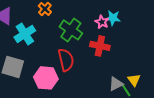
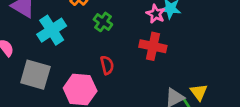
green cross: (71, 30) -> (103, 22), moved, size x0.6
red semicircle: (66, 60) -> (107, 65), size x0.6

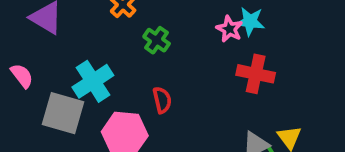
cyan cross: (52, 30) -> (93, 81), moved
red cross: (153, 46) -> (256, 74), moved

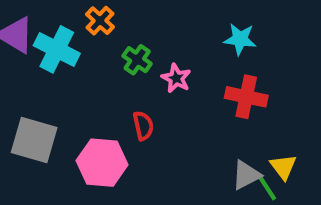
pink star: (229, 29) -> (176, 78), moved
cyan cross: (93, 81) -> (57, 49), moved, turned -30

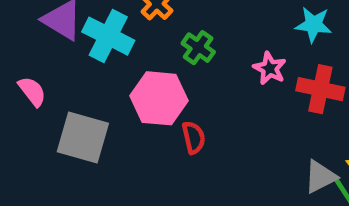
pink star: (176, 78) -> (270, 68), moved
red semicircle: (143, 126) -> (194, 138), moved
pink hexagon: (102, 163) -> (159, 98), moved

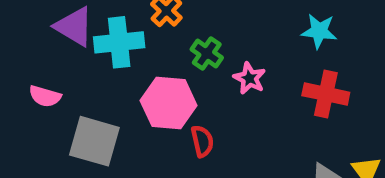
cyan cross: (108, 36) -> (119, 42), turned -33
pink star: (270, 68) -> (249, 78), moved
pink semicircle: (32, 91) -> (45, 96), turned 144

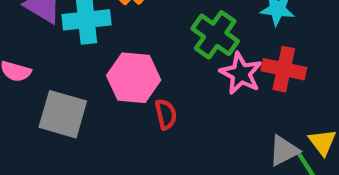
green cross: (207, 54) -> (215, 35), moved, size x1.5
pink star: (249, 78) -> (241, 73), moved, size x1.4

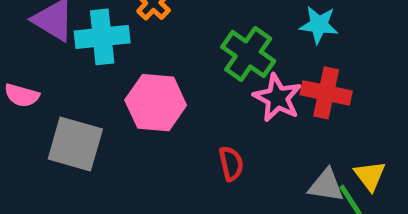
red semicircle: (166, 114) -> (231, 164), moved
gray triangle: (284, 151) -> (326, 185), turned 36

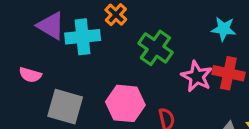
green cross: (248, 54) -> (155, 48), moved
pink hexagon: (156, 103) -> (125, 103), moved

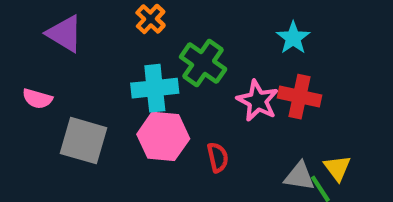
cyan star: (224, 29) -> (293, 38), turned 30
cyan cross: (83, 37) -> (155, 88), moved

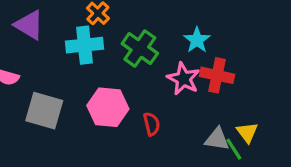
cyan star: (293, 38) -> (197, 40), moved
cyan cross: (155, 88) -> (84, 45), moved

